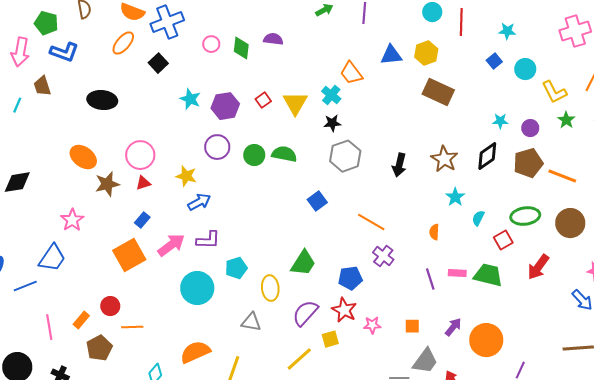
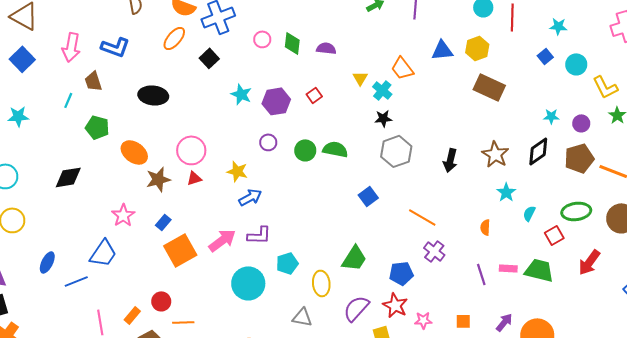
green pentagon: (46, 23) -> (97, 127), moved
purple semicircle: (273, 39) -> (326, 48), moved
yellow triangle: (295, 103) -> (360, 78), moved, size x0.6
purple circle: (217, 147) -> (268, 142), size x0.7
blue rectangle: (142, 220) -> (163, 222), moved

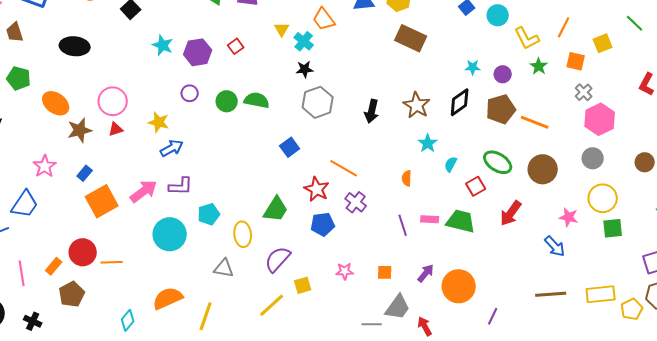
green ellipse: (576, 211) -> (498, 162), turned 40
red circle: (161, 301) -> (83, 252), size x1.4
red star: (395, 305) -> (317, 189), moved
orange line: (183, 322) -> (112, 262), moved

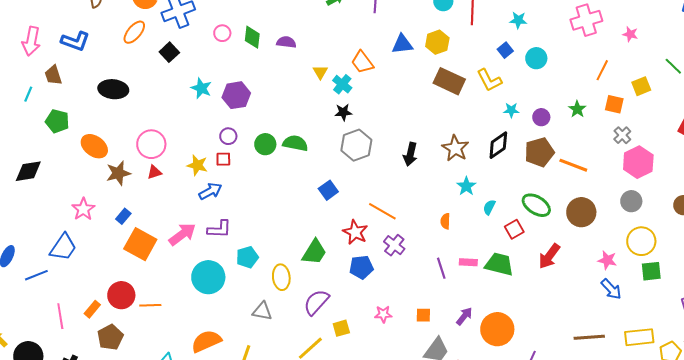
yellow L-shape: (527, 38) -> (489, 80), moved
red square: (236, 46) -> (223, 159), moved, turned 35
orange square: (102, 201) -> (140, 244), turned -32
blue arrow: (555, 246) -> (611, 289), moved

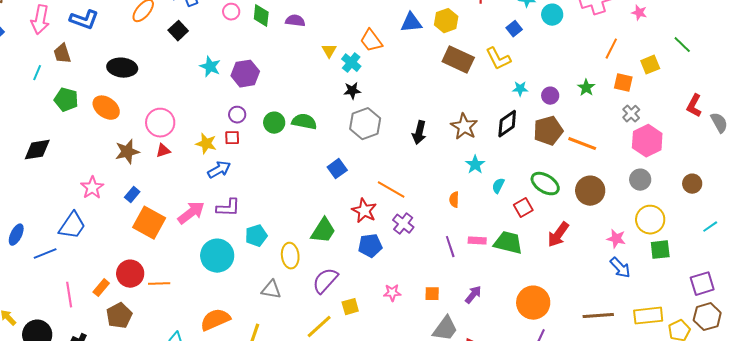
cyan circle: (536, 58) -> (552, 15), moved
orange ellipse: (94, 146) -> (106, 108), moved
orange circle: (497, 329) -> (533, 303), moved

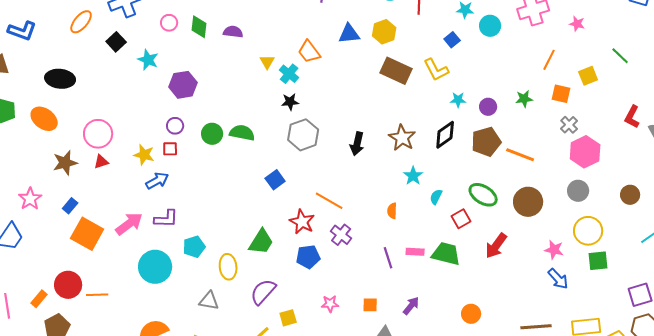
cyan star: (210, 67) -> (148, 60), moved
green star: (586, 88) -> (524, 99), turned 30
orange circle: (533, 303) -> (471, 314), size x0.6

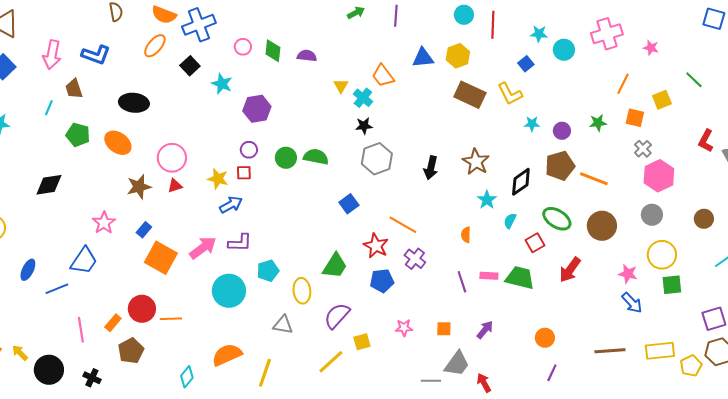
black diamond: (445, 135) -> (521, 182), moved

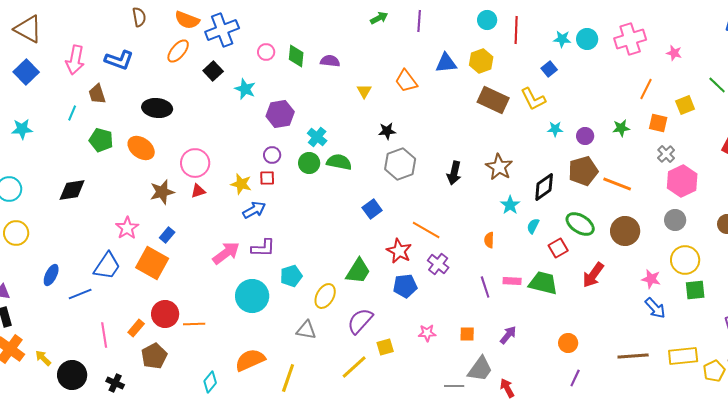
cyan circle: (564, 50) -> (587, 39), moved
cyan cross: (363, 98) -> (317, 137), moved
orange square: (161, 258) -> (152, 263), moved
yellow ellipse: (302, 291) -> (325, 296), turned 35

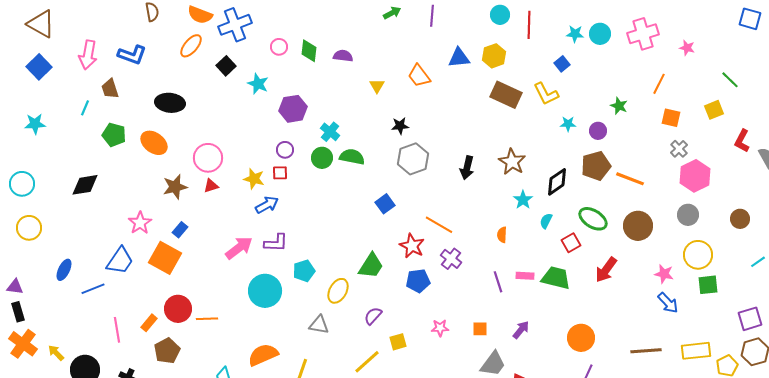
yellow square: (685, 105) -> (714, 110), moved
green star: (621, 128) -> (619, 106), moved, turned 30
purple semicircle: (360, 321) -> (373, 316), size x0.7
orange circle: (568, 343) -> (581, 338), size x1.4

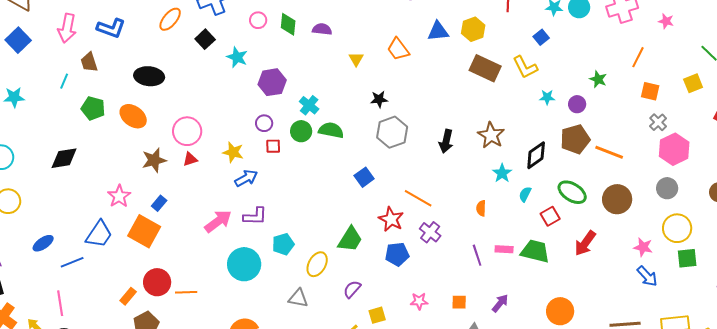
red square: (280, 173) -> (273, 146), moved
blue ellipse: (64, 270) -> (43, 243), turned 30
pink line: (117, 330) -> (60, 303), moved

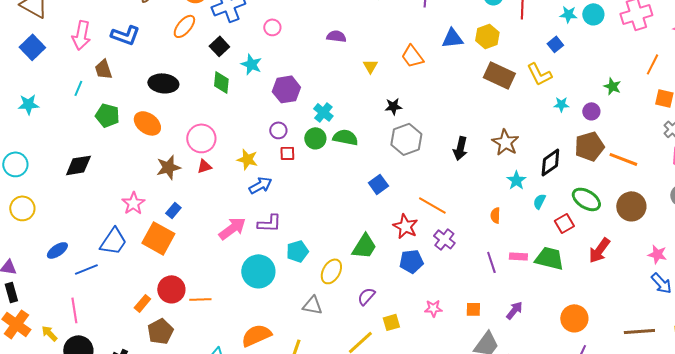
green diamond: (288, 24) -> (221, 82), moved

